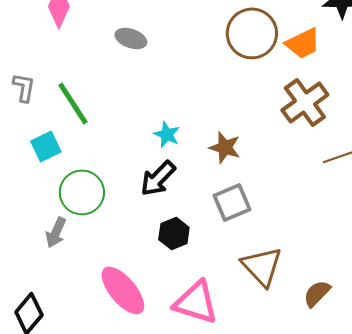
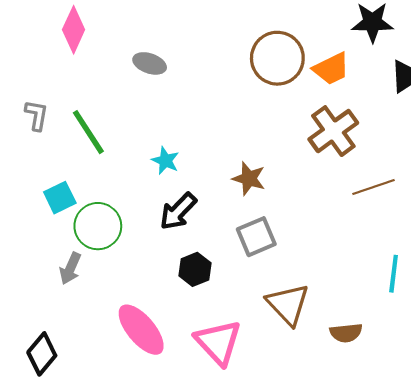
cyan star: (167, 134) -> (165, 161), moved
cyan square: (46, 146) -> (60, 198), moved
brown semicircle: (317, 293) -> (346, 333), turned -140
pink triangle: (196, 302) -> (218, 342), turned 30

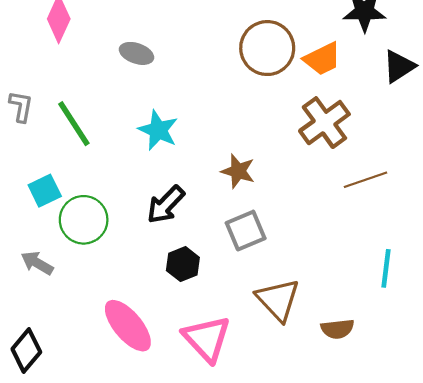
cyan star: (165, 161) -> (158, 130), moved, size x1.4
gray arrow: (70, 268) -> (37, 263), moved, turned 96

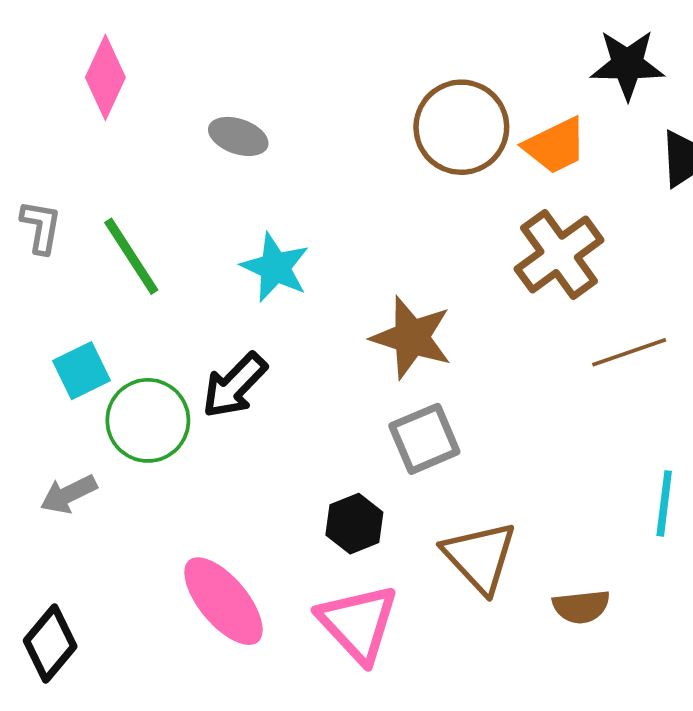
brown star: (238, 171) -> (412, 337), size x1.4
black arrow: (166, 205) -> (235, 385), moved
gray arrow: (37, 263) -> (69, 494), turned -56
black hexagon: (183, 264) -> (354, 524), moved

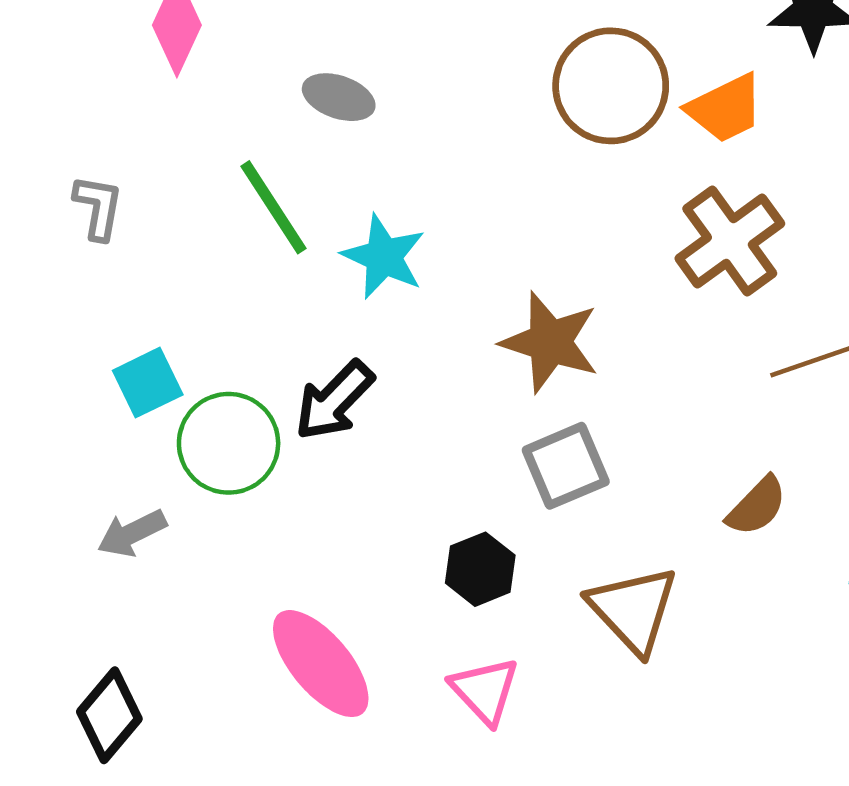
green line: (131, 256) -> (274, 207), moved
brown semicircle: (581, 607) -> (757, 506), moved, turned -40
pink triangle: (358, 623) -> (485, 691), size x0.7

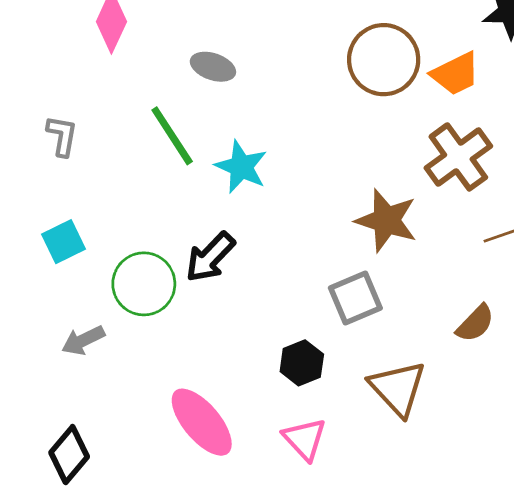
brown star: (550, 342) -> (386, 220), moved
cyan square: (148, 383) -> (63, 242), moved

